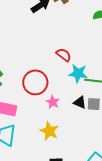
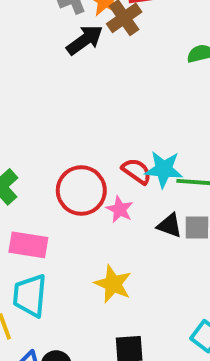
red semicircle: (64, 55) -> (137, 171), moved
pink star: (53, 102) -> (120, 209), moved

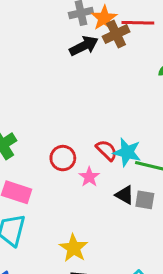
red circle: (81, 191) -> (63, 158), size x0.7
yellow star: (113, 284) -> (74, 248), moved

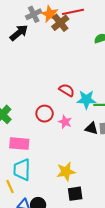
black arrow: (84, 46) -> (19, 33), moved
red semicircle: (107, 150) -> (67, 90), moved
yellow star: (74, 248) -> (66, 172), turned -30

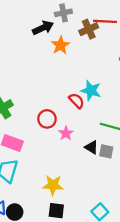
orange star: (50, 14) -> (61, 45), moved
cyan star: (86, 100) -> (91, 91), moved

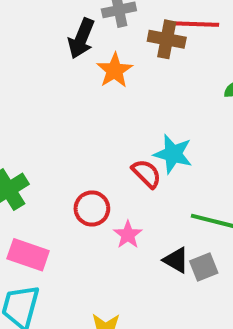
black arrow: (43, 28) -> (81, 38), turned 138
brown cross: (89, 29) -> (167, 39), turned 36
gray square: (106, 151) -> (204, 267), turned -32

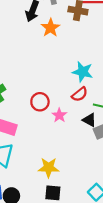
red semicircle: (146, 174) -> (80, 94), moved, turned 98
black triangle: (176, 260) -> (89, 120), moved

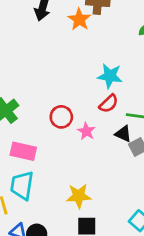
orange star: (50, 28) -> (79, 19), moved

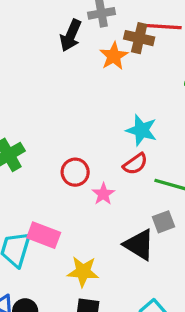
black triangle: (123, 134) -> (139, 245), moved, size x1.5
pink rectangle: (23, 151) -> (44, 235), moved

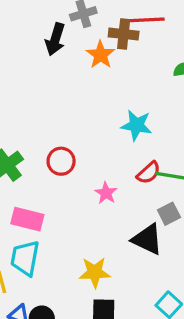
red semicircle: (135, 164) -> (149, 173), moved
red circle: (75, 172) -> (61, 161), moved
pink rectangle: (44, 235) -> (27, 219), moved

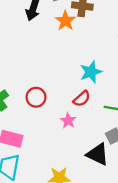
cyan star: (136, 125) -> (91, 72), turned -30
red semicircle: (149, 173) -> (82, 99), moved

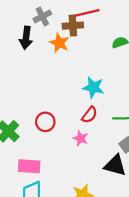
cyan star: (91, 72) -> (93, 87), turned -30

